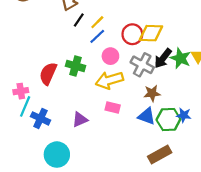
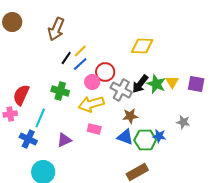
black line: (79, 20) -> (66, 58), moved
yellow diamond: (151, 33) -> (142, 46), moved
red circle: (132, 34) -> (105, 72), moved
red semicircle: (48, 74) -> (21, 95), moved
cyan line: (25, 106) -> (40, 118), moved

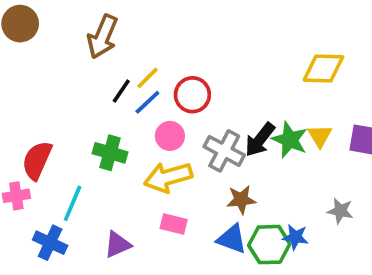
yellow diamond: (142, 46) -> (323, 69), moved
red circle: (105, 72) -> (192, 95), moved

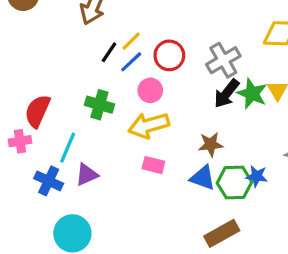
gray cross: (224, 151) -> (223, 60), moved, turned 32
purple triangle: (118, 245) -> (87, 175), moved

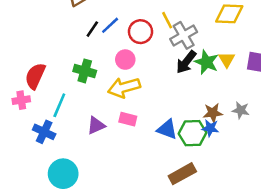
yellow line: (131, 41) -> (167, 20), moved, turned -72
blue line: (131, 62) -> (110, 25), moved
brown star: (211, 144) -> (213, 113), moved
purple triangle: (87, 175) -> (96, 125), moved

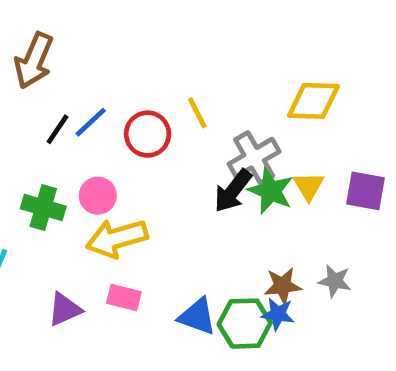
gray cross: (184, 35) -> (254, 158), moved
pink circle: (125, 60) -> (98, 196), moved

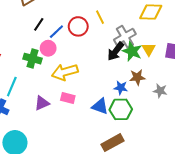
blue line: (91, 122) -> (56, 32), moved
pink circle: (98, 196) -> (48, 48), moved
brown star: (283, 286) -> (137, 77), moved
blue star: (278, 314) -> (121, 88), moved

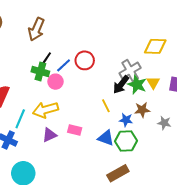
yellow line: (100, 17) -> (106, 106), moved
green cross: (33, 59) -> (40, 72), moved
yellow arrow: (65, 72) -> (45, 110), moved

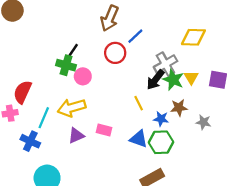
brown arrow: (36, 29) -> (110, 18), moved
blue line: (64, 65) -> (135, 36), moved

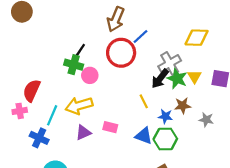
red circle: (115, 53) -> (121, 53), size x1.4

